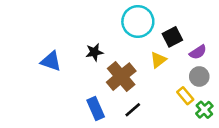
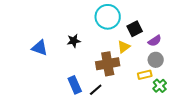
brown cross: (121, 77) -> (108, 64), moved, turned 30
yellow rectangle: (185, 96) -> (145, 75), turned -64
black line: (133, 110) -> (96, 90), moved

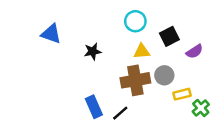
cyan circle: (108, 17) -> (135, 21), size x0.7
yellow triangle: (124, 47) -> (142, 51), moved, turned 32
blue triangle: (40, 48) -> (51, 34), moved
gray circle: (156, 60) -> (164, 75), moved

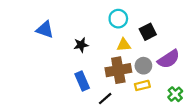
purple semicircle: (194, 51) -> (169, 59), moved, size x1.5
yellow rectangle: (182, 94) -> (142, 85), moved
blue rectangle: (94, 107) -> (82, 81), moved

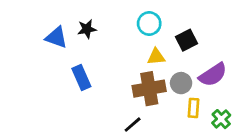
black star: (81, 45) -> (87, 29), moved
blue rectangle: (82, 81) -> (81, 78), moved
yellow rectangle: (142, 85) -> (193, 108), moved, turned -72

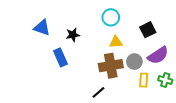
black star: (87, 29) -> (73, 35), moved
black square: (187, 40) -> (148, 30), moved
green cross: (221, 119) -> (165, 80), moved, turned -32

